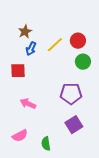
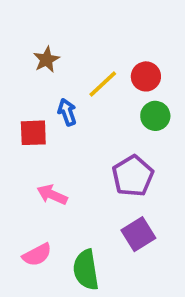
blue arrow: (31, 49) -> (67, 112), moved, turned 136
purple pentagon: (71, 94) -> (133, 176), turned -30
green semicircle: (46, 144) -> (86, 270), size x1.5

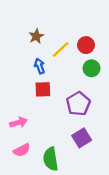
brown star: (46, 60) -> (36, 36), moved
red square: (33, 133) -> (43, 89), moved
pink arrow: (52, 195) -> (19, 122), moved, turned 140

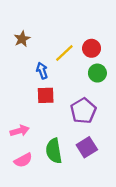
brown star: (36, 36) -> (22, 39), moved
green semicircle: (51, 159) -> (54, 151), moved

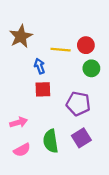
brown star: (22, 39) -> (21, 36), size x1.5
yellow line: (64, 53) -> (61, 50), turned 48
purple pentagon: (83, 111) -> (78, 104), turned -30

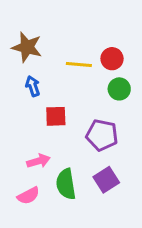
brown star: (21, 36) -> (27, 47), turned -30
blue arrow: (40, 66) -> (33, 86), moved
pink arrow: (19, 122) -> (39, 161), moved

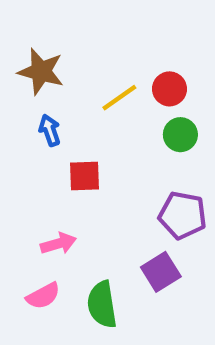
yellow line: (79, 64) -> (119, 98), turned -40
purple pentagon: (102, 135) -> (183, 215), moved
green semicircle: (66, 184) -> (102, 305), moved

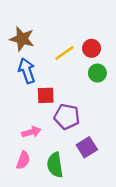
blue arrow: (50, 130) -> (27, 71), size x1.5
purple pentagon: (183, 215) -> (67, 117), moved
pink semicircle: (43, 296) -> (23, 160), turned -42

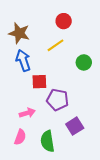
red circle: (92, 48) -> (64, 21), moved

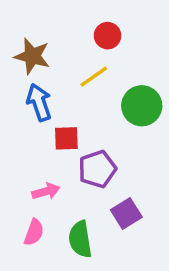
green circle: (84, 62) -> (142, 106), size x1.5
purple pentagon: (58, 100) -> (97, 169), turned -30

